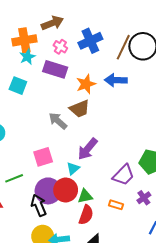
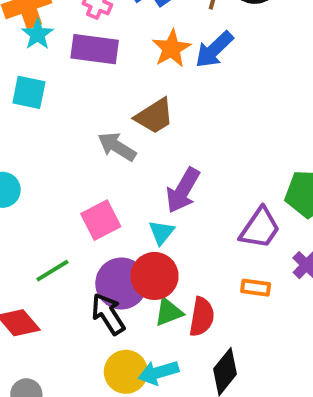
blue arrow: (116, 80) -> (214, 50), turned -35
orange star: (86, 84) -> (172, 49), moved
green triangle: (85, 196) -> (169, 312), moved

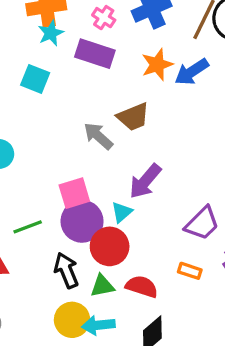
purple circle: (121, 283) -> (82, 221), moved
green triangle: (169, 312) -> (102, 286), moved
red semicircle: (202, 317) -> (142, 286), turned -92

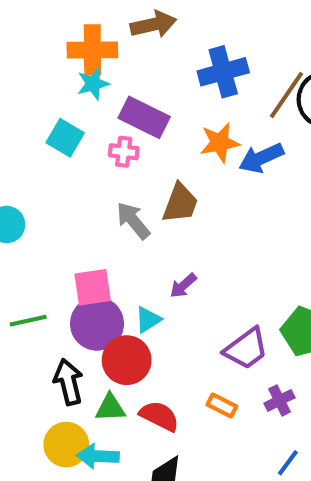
pink cross: (104, 18) -> (124, 152), moved, turned -35
brown trapezoid: (133, 117) -> (180, 203), turned -56
purple arrow: (145, 181) -> (183, 286), size x0.6

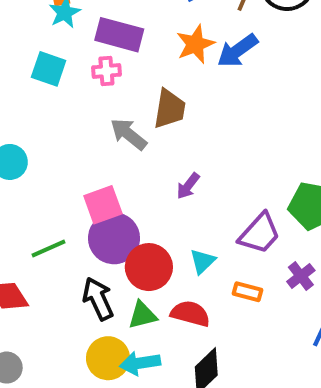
cyan triangle: (148, 320) -> (203, 261), moved

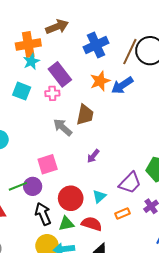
purple rectangle: (119, 35) -> (60, 74), turned 35
purple circle: (114, 238) -> (33, 186), moved, size x0.7
orange rectangle: (247, 292) -> (122, 213), turned -40

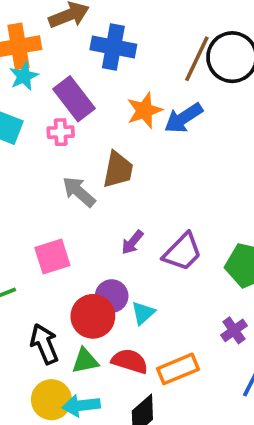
blue cross: (96, 45) -> (113, 47), moved, turned 35
purple trapezoid: (130, 183) -> (183, 252), moved
purple circle: (33, 186) -> (112, 296), moved
orange rectangle: (122, 213) -> (178, 369), moved, size x1.5

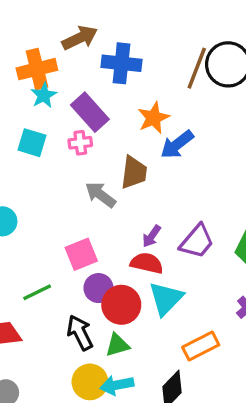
blue arrow: (183, 118) -> (177, 144), moved
purple circle: (112, 296) -> (99, 288), moved
cyan triangle: (143, 313) -> (166, 298), size x1.6
red semicircle: (130, 361) -> (147, 263), moved

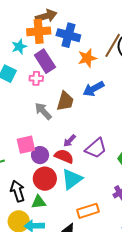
orange cross: (37, 69) -> (39, 31), moved
orange star: (154, 118) -> (87, 58), moved
purple circle: (99, 288) -> (40, 155), moved

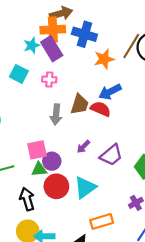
purple rectangle: (45, 61) -> (52, 49), moved
gray arrow: (43, 111) -> (56, 115), turned -132
red semicircle: (64, 156) -> (101, 109), moved
green triangle: (39, 202) -> (39, 169), moved

